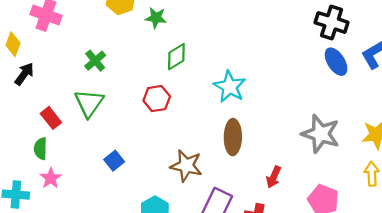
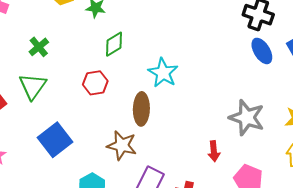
brown ellipse: (233, 137) -> (141, 109), moved
blue square: (114, 161) -> (55, 140), size x1.8
red arrow: (274, 177) -> (214, 151), moved, turned -30

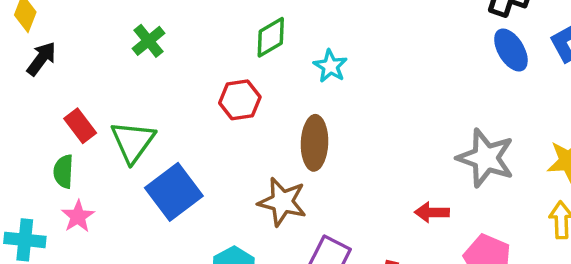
cyan star: (163, 73) -> (330, 66), moved, size x0.7
green triangle: (33, 86) -> (133, 142), moved
red arrow: (214, 151) -> (432, 212), turned 96

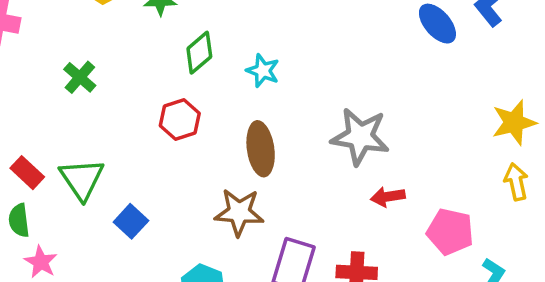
gray star: (486, 158) -> (360, 137), moved
blue square: (174, 192) -> (131, 221), size x0.6

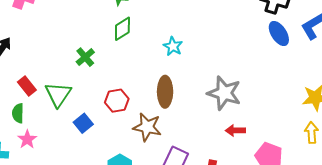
green diamond: (199, 53) -> (122, 29), moved
green cross: (80, 77) -> (85, 57), moved
red hexagon: (180, 119) -> (117, 101), moved

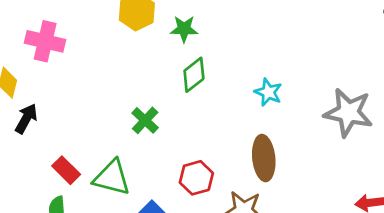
gray star: (224, 93) -> (348, 113), moved
green triangle: (58, 94) -> (112, 178), turned -44

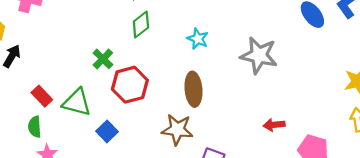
red hexagon: (196, 178) -> (130, 85), moved, size x1.4

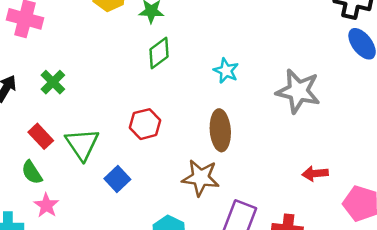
green cross: (103, 59) -> (53, 82), moved
red hexagon: (130, 85) -> (145, 124), size x0.7
green triangle: (77, 102) -> (82, 144), turned 40
green semicircle: (35, 127) -> (32, 172), turned -30

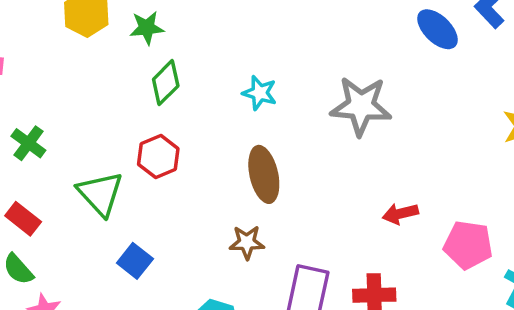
red hexagon: (145, 124) -> (158, 157), moved
green triangle: (82, 144) -> (100, 194), moved
brown star: (201, 178) -> (247, 242), size x0.7

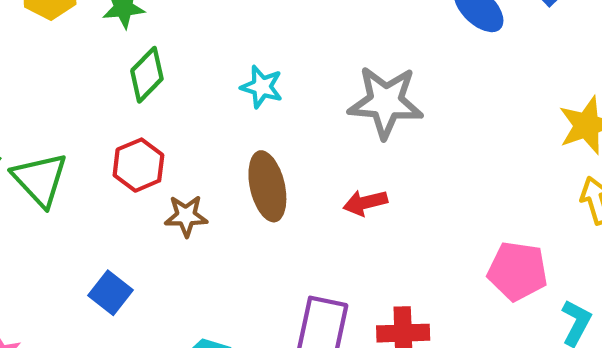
green triangle: (100, 194) -> (40, 179), moved
red arrow: (400, 214) -> (365, 203), moved
brown star: (247, 242) -> (186, 216), moved

